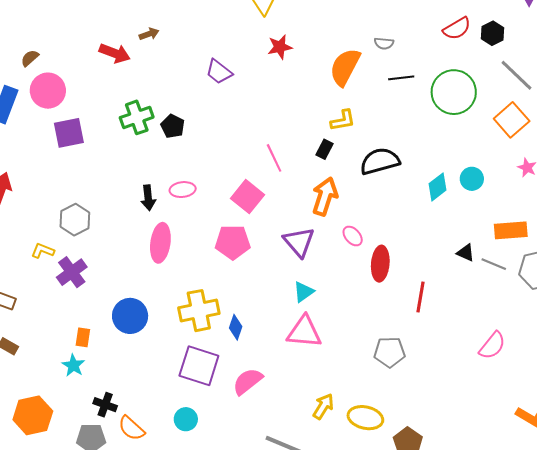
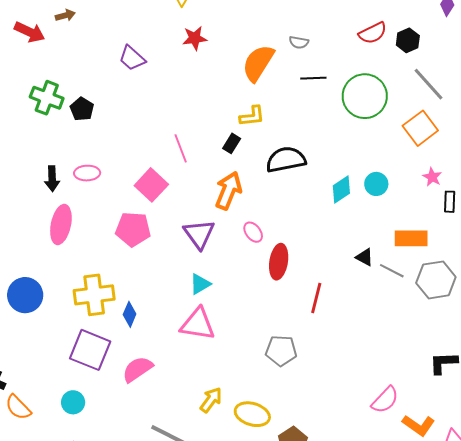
green cross: (137, 117) -> (47, 98), turned 36
pink semicircle: (492, 346) -> (385, 400), moved

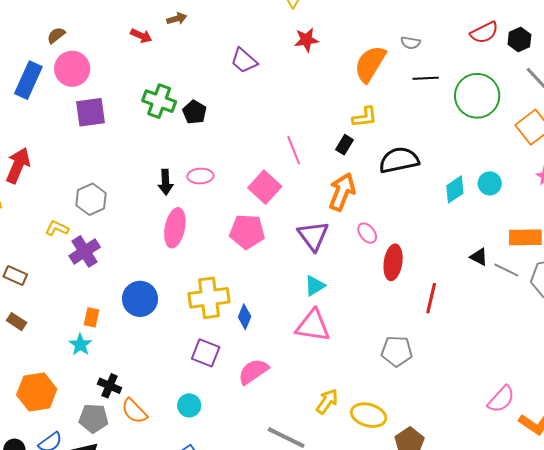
red arrow: (30, 32) -> (141, 36), size x0.7
purple square: (90, 350) -> (206, 353), size x0.7

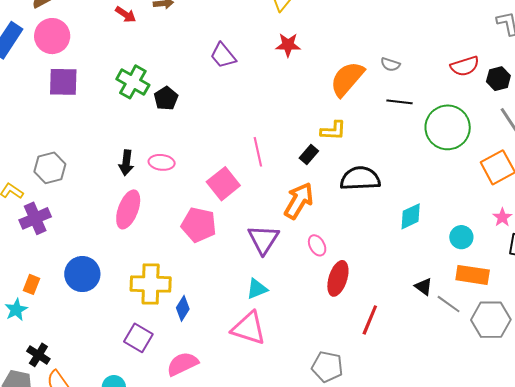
cyan circle: (490, 183) -> (461, 237), moved

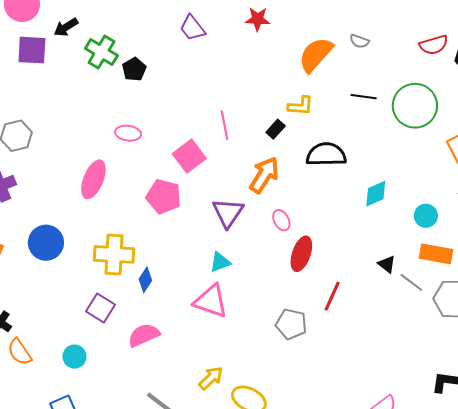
black line: (400, 102) -> (364, 97), moved
black arrow: (126, 163) -> (66, 27), moved, turned 50
gray pentagon: (327, 367) -> (291, 324), moved

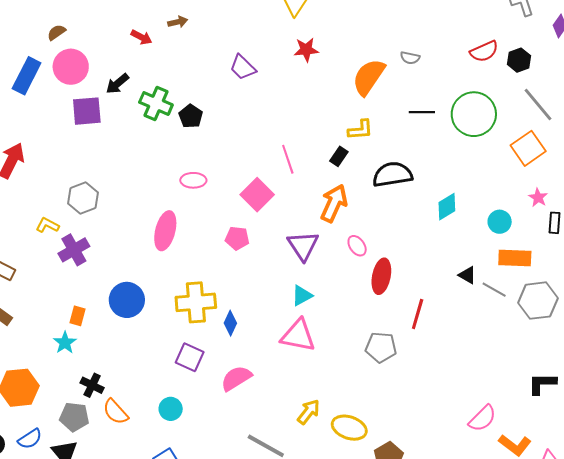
pink pentagon: (164, 197) -> (237, 238), size x0.7

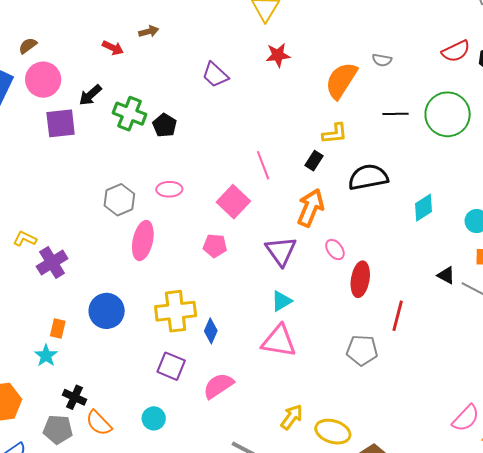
gray hexagon: (83, 198) -> (119, 200), moved

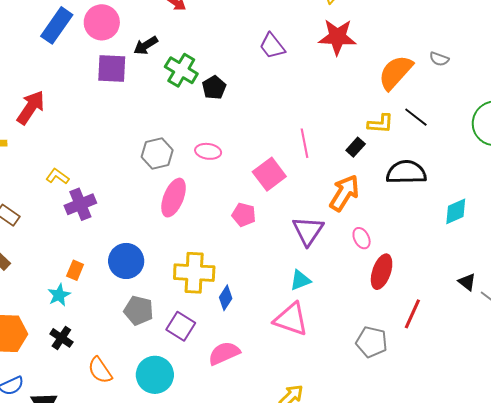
red star: (278, 55) -> (337, 37), size x1.5
black line: (396, 114) -> (416, 117), moved, turned 30
black cross: (74, 397) -> (61, 338), moved
cyan circle: (154, 418) -> (155, 375), size x1.6
gray pentagon: (58, 429) -> (139, 311), moved

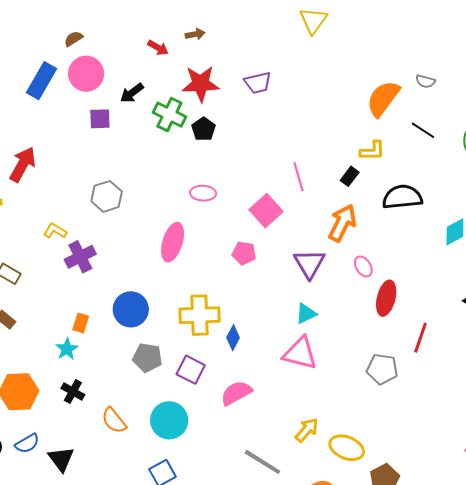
red star: (337, 37) -> (201, 84), moved
purple trapezoid: (272, 46) -> (258, 83), turned -60
purple square: (112, 68) -> (100, 119), size x0.7
black line: (416, 117) -> (423, 130), moved
gray hexagon: (157, 154) -> (107, 196), moved

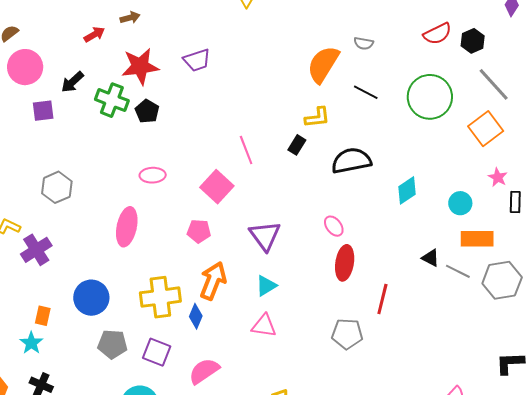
red arrow: (158, 48) -> (94, 34), turned -55
orange arrow: (342, 223) -> (213, 281), moved
pink ellipse: (363, 266) -> (334, 226), moved
pink triangle: (300, 353) -> (264, 326), size x0.7

